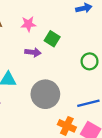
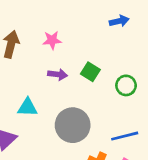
green square: (52, 39) -> (90, 72), moved

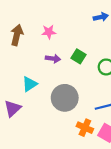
cyan triangle: (27, 107) -> (30, 84), turned -35

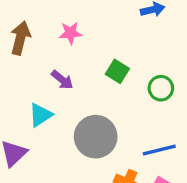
purple arrow: (53, 58) -> (62, 80), moved, turned 32

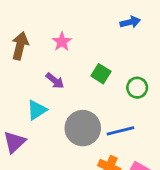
pink star: (71, 33) -> (62, 42), turned -30
blue line: (159, 150) -> (120, 131), moved

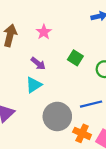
cyan triangle: (37, 110) -> (34, 85), moved
gray circle: (83, 128) -> (57, 116), moved

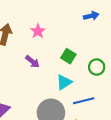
cyan triangle: (34, 85) -> (64, 82), moved

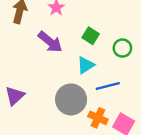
purple arrow: (32, 62) -> (50, 42), size x1.5

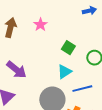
purple arrow: (50, 42) -> (16, 70), moved

